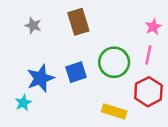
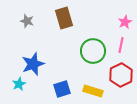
blue square: (76, 72) -> (62, 89), moved

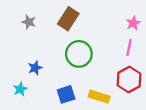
brown rectangle: (64, 18) -> (68, 19), turned 50
green circle: (93, 51) -> (79, 54), moved
blue star: (33, 64) -> (35, 68), size x0.6

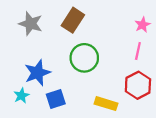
gray star: (29, 22) -> (31, 24), size x1.5
blue star: (35, 68) -> (37, 73), size x1.6
blue square: (66, 94) -> (56, 99), moved

